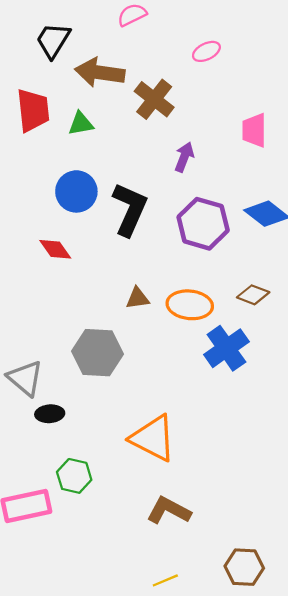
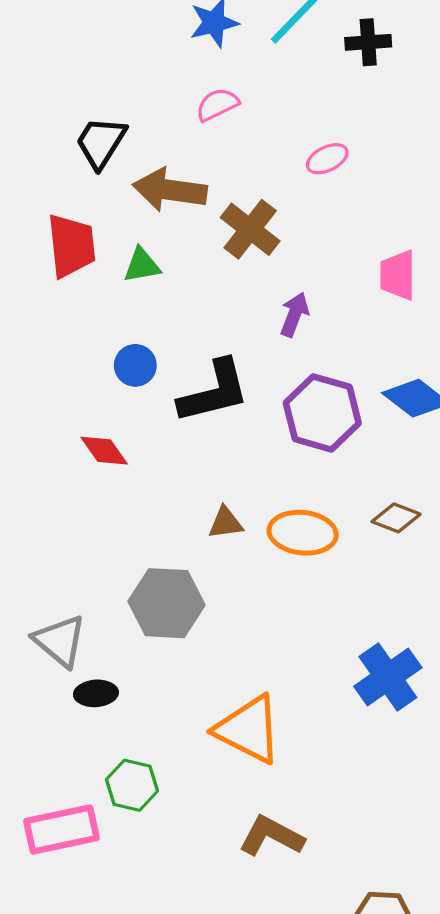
blue circle: (76, 191) -> (135, 365), size x0.7
black L-shape: (130, 209) -> (214, 392), turned 52
blue cross: (226, 348) -> (388, 677), moved

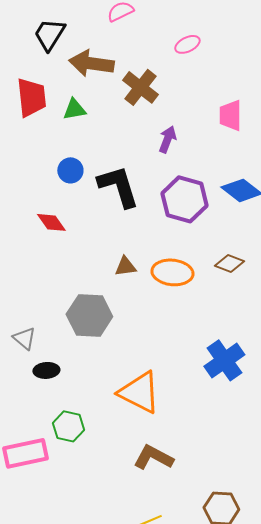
black L-shape: (214, 392) -> (118, 186), turned -93
gray triangle: (60, 641) -> (24, 338), size x0.7

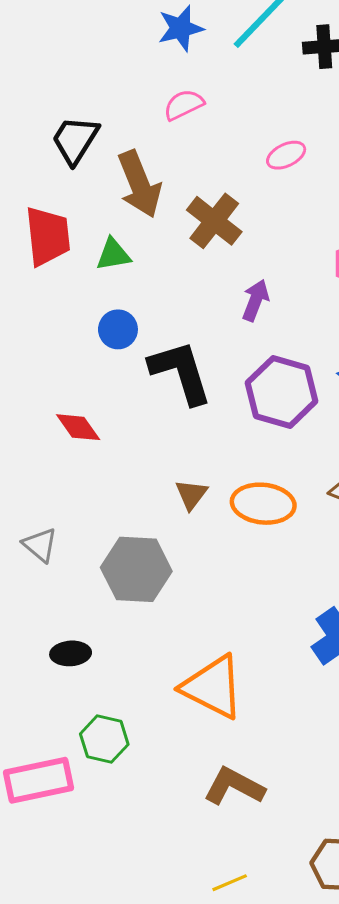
brown arrow: (91, 63) -> (139, 184), turned -120
blue circle: (70, 170) -> (118, 329), moved
brown triangle: (125, 266) -> (191, 494), turned -45
gray triangle: (24, 338) -> (40, 545), moved

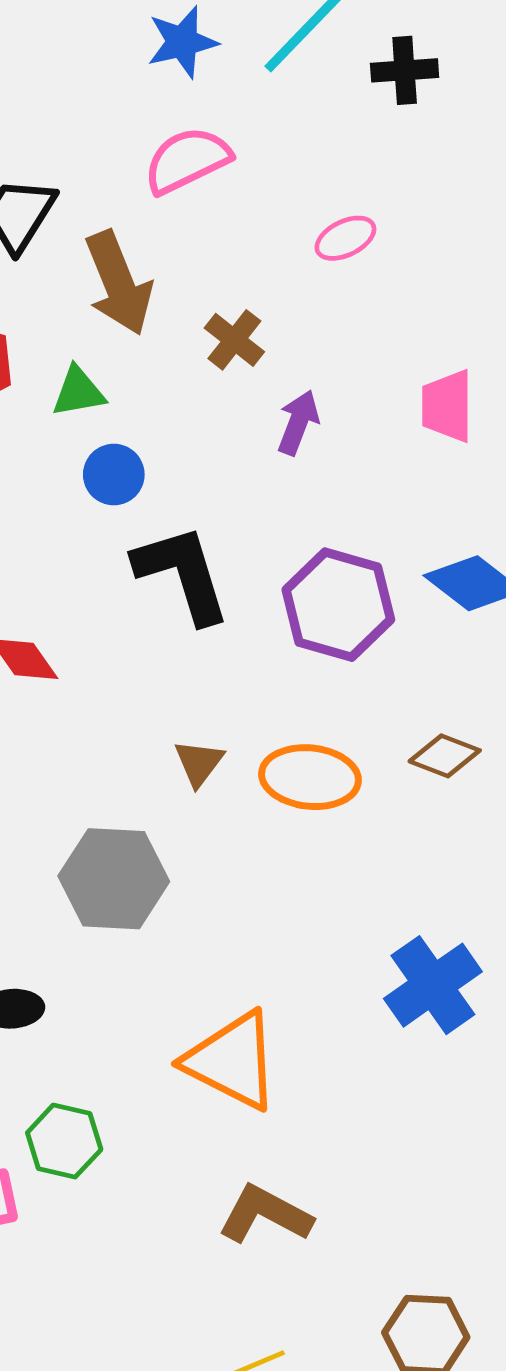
pink semicircle: (184, 105) -> (187, 160), size x1.4
brown cross: (214, 221) -> (234, 340), size x0.7
purple arrow: (256, 300) -> (298, 423), moved
blue circle: (118, 329) -> (114, 475), moved

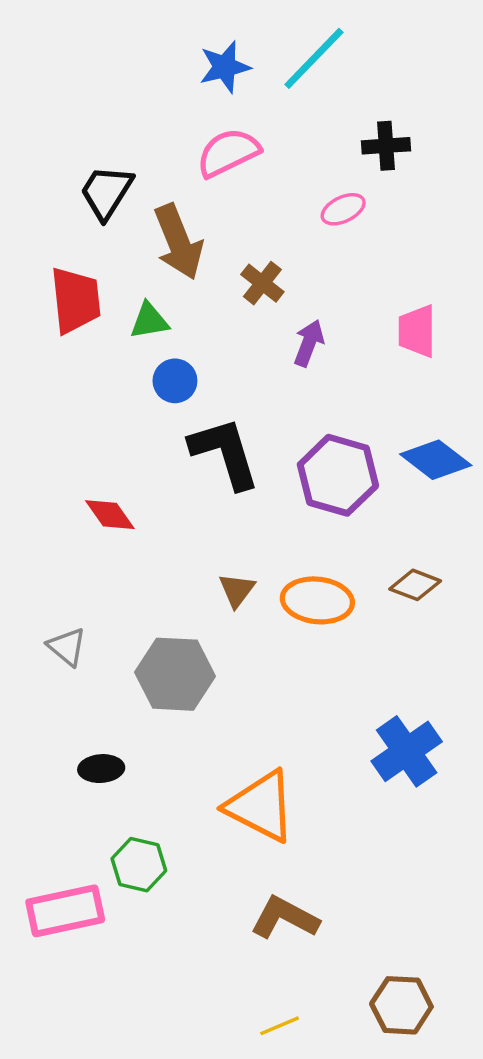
black cross: (405, 70) -> (386, 146), moved

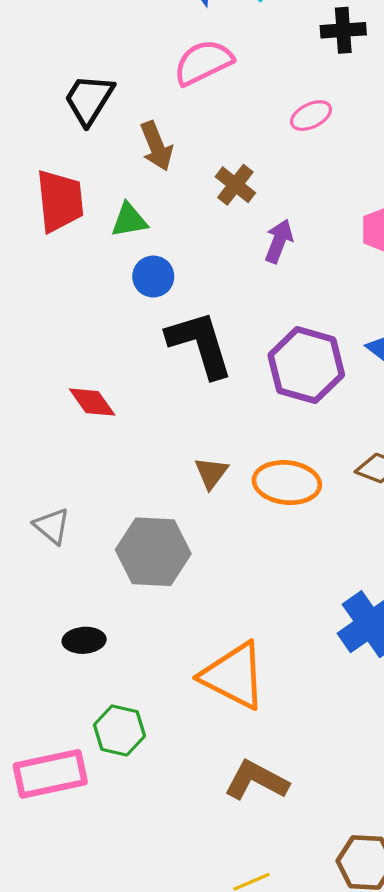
black cross: (386, 146) -> (343, 30), moved
brown arrow: (178, 242) -> (156, 146), size x0.7

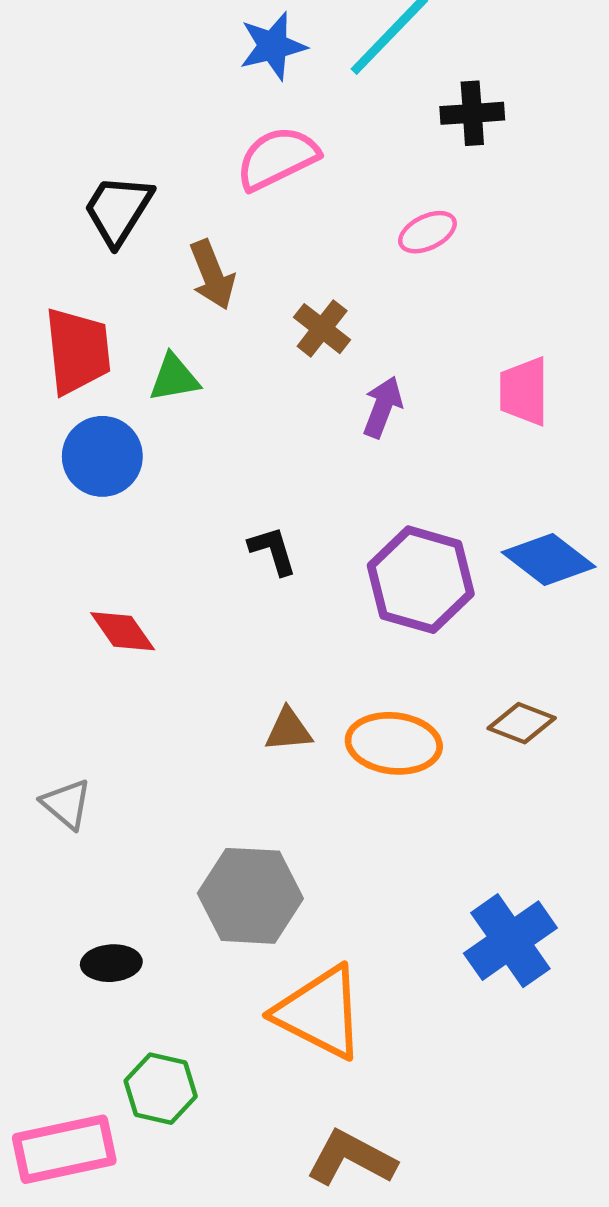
blue circle: (153, 276) -> (102, 456), moved, size x1.4
black L-shape: (200, 344) -> (273, 551), size x0.5
brown triangle: (211, 473) -> (288, 730), turned 48
gray hexagon: (153, 552) -> (250, 896), moved

